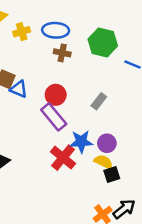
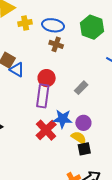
green hexagon: (103, 42) -> (92, 27), moved
purple rectangle: (54, 117) -> (43, 96), turned 40

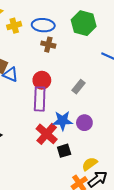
yellow semicircle: (79, 138) -> (90, 164), moved, turned -63
black square: (84, 149) -> (64, 151), moved

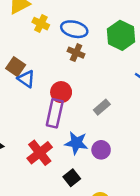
yellow cross: (14, 26) -> (41, 24), turned 32
red cross: (47, 134) -> (40, 153), moved
black square: (64, 151) -> (72, 178), turned -32

